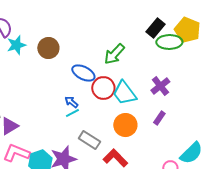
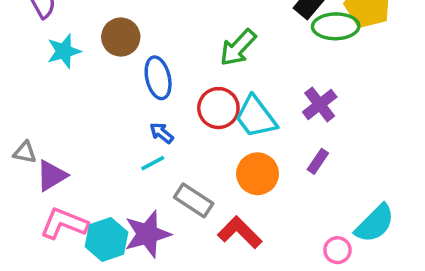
cyan star: (16, 45) -> (64, 51), moved
blue ellipse: (83, 73) -> (158, 78), moved, turned 50
cyan line: (72, 113) -> (153, 163), moved

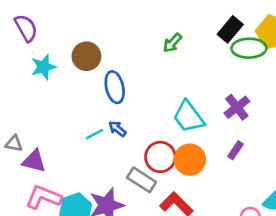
green arrow: (238, 48) -> (172, 43), moved, size x0.7
red circle: (218, 108) -> (160, 157), moved
cyan line: (153, 163) -> (95, 134), moved
purple triangle: (52, 176) -> (34, 161), turned 45

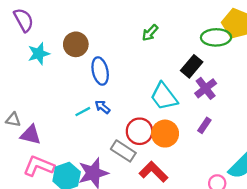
black rectangle: (230, 29) -> (192, 66), moved

